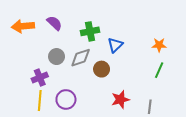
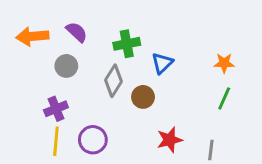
gray circle: (57, 57) -> (66, 66), moved
gray diamond: (81, 58) -> (114, 81), turned -40

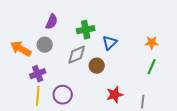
purple semicircle: (77, 32) -> (52, 22), turned 70
orange arrow: (32, 36) -> (21, 49), moved, turned 35
gray diamond: (114, 81) -> (77, 55), turned 35

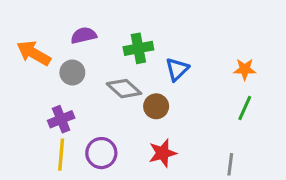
purple semicircle: (52, 22) -> (84, 35), turned -126
orange arrow: (21, 49) -> (34, 53), moved
gray diamond: (77, 55) -> (124, 89), turned 65
red star: (115, 95) -> (163, 153), moved

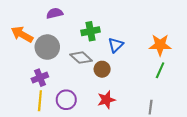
purple semicircle: (84, 35) -> (55, 13), moved
orange star: (245, 69) -> (160, 45), size x1.5
gray circle: (72, 72) -> (47, 47), size x1.5

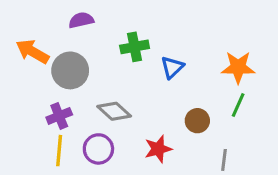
gray diamond: (81, 58) -> (114, 111), moved
brown circle: (102, 69) -> (197, 121), moved

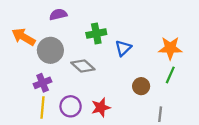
gray diamond: (114, 111) -> (83, 66), moved
red star: (158, 149) -> (101, 107), moved

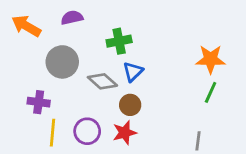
orange arrow: (24, 37) -> (26, 26), moved
blue triangle: (123, 48) -> (133, 72), moved
purple cross: (43, 83) -> (39, 102), moved, turned 30
brown circle: (141, 86) -> (130, 105), moved

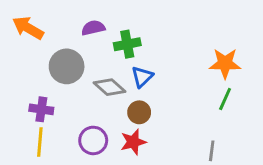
purple semicircle: (72, 18) -> (93, 28), moved
yellow line: (53, 133) -> (40, 142), moved

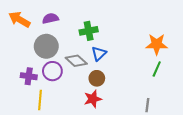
purple semicircle: (93, 28) -> (50, 18), moved
purple circle: (93, 140) -> (52, 71), moved
yellow line: (40, 142) -> (40, 100), moved

